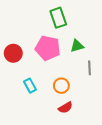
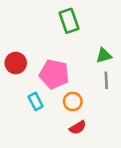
green triangle: (77, 46) -> (104, 56), moved
pink pentagon: (48, 48) -> (54, 74), moved

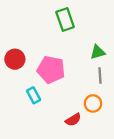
orange circle: (73, 101) -> (93, 103), moved

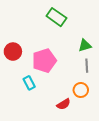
green rectangle: (65, 20) -> (56, 17), turned -36
pink pentagon: (51, 70) -> (44, 61), turned -30

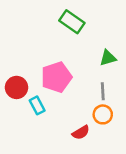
red circle: (13, 52) -> (17, 87), moved
gray line: (87, 66) -> (103, 91), moved

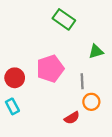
gray line: (103, 91) -> (82, 81), moved
cyan rectangle: (37, 105) -> (12, 106), moved

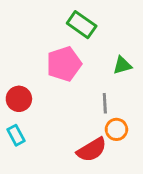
pink pentagon: (50, 69) -> (64, 64), moved
red semicircle: (72, 118) -> (92, 150), size x1.5

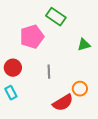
pink pentagon: (64, 64) -> (32, 37), moved
gray line: (105, 103) -> (49, 72), moved

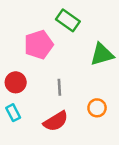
green triangle: (84, 45) -> (102, 54), size x1.5
red semicircle: (63, 103) -> (56, 121), moved

